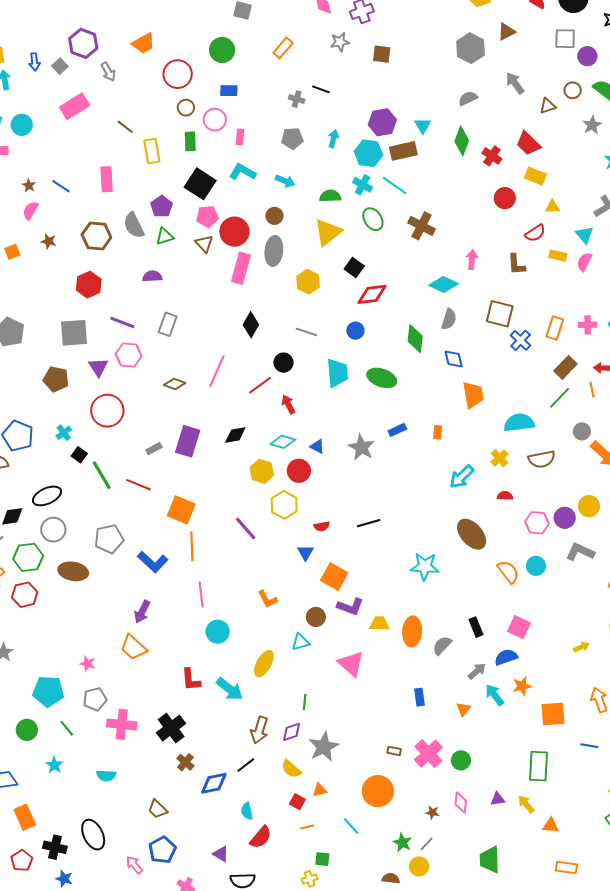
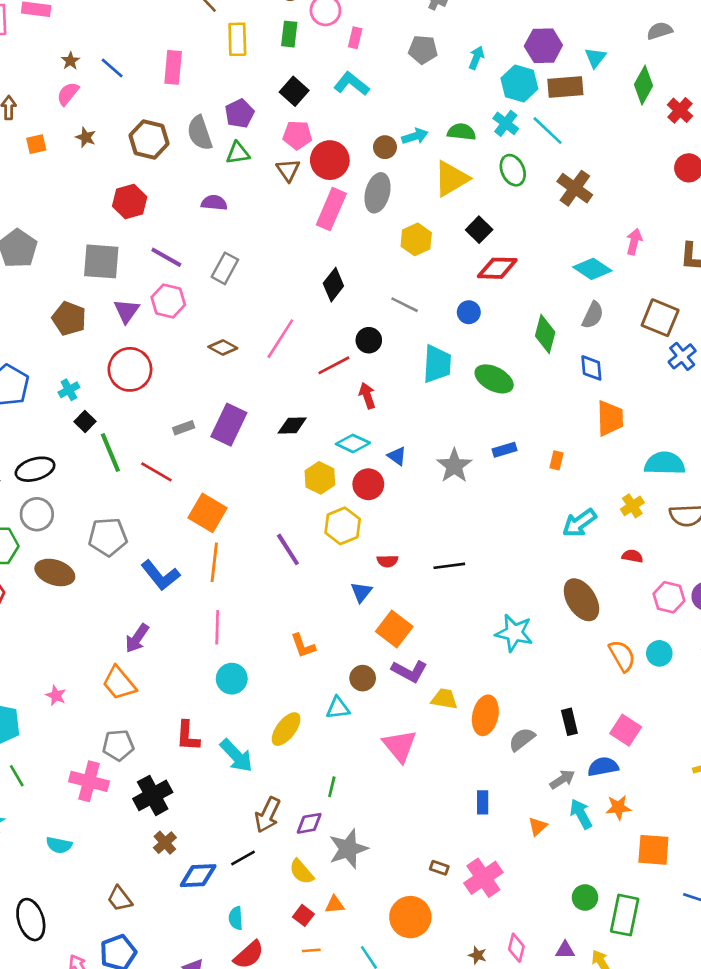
cyan arrow: (285, 181) -> (415, 136), moved, turned -48
black square: (200, 184) -> (294, 91), size x0.7
gray pentagon: (95, 699) -> (118, 745), moved
green circle: (461, 760) -> (585, 897), moved

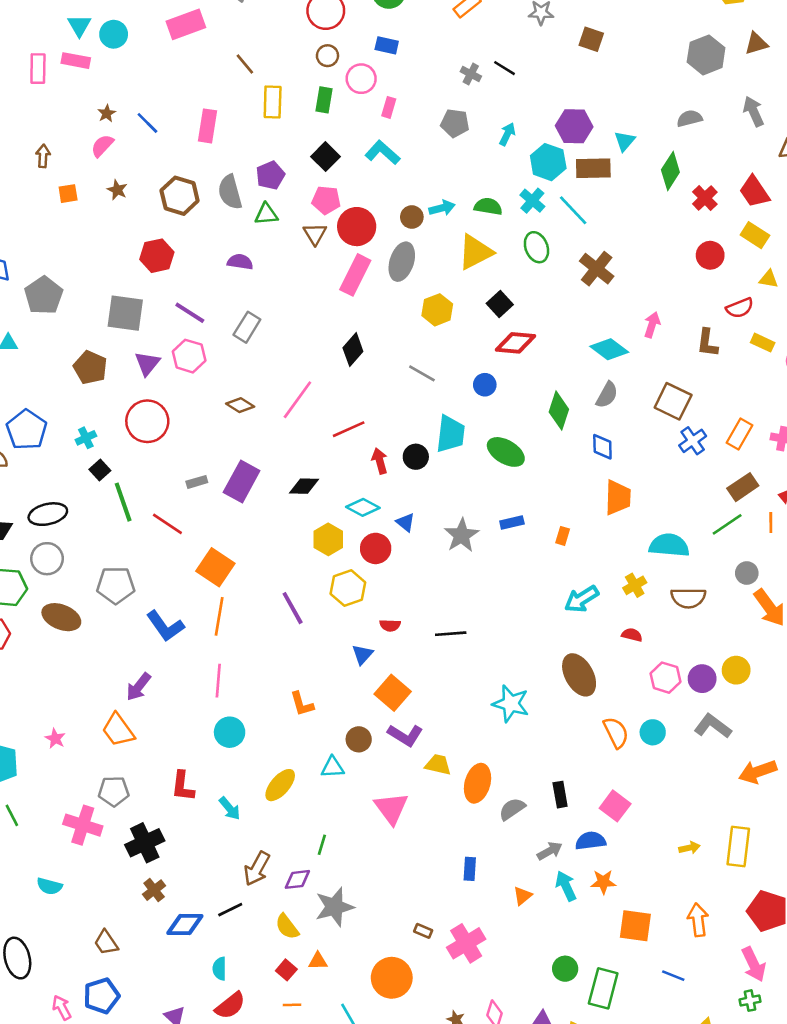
black circle: (369, 340) -> (416, 457), moved
cyan arrow: (236, 756) -> (230, 808), size x0.7

